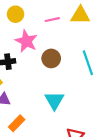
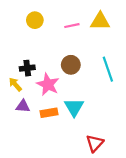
pink star: (26, 41) -> (48, 84), moved
orange rectangle: (17, 123) -> (49, 113), moved, turned 35

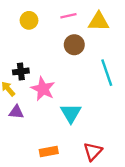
pink line: (72, 26) -> (68, 16), moved
brown circle: (71, 65) -> (74, 45), moved
orange rectangle: (49, 113) -> (49, 151), moved

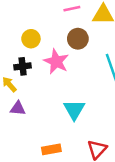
yellow circle: (29, 20) -> (31, 39), moved
pink star: (43, 89) -> (56, 62), moved

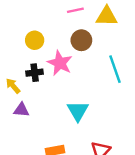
black cross: (23, 66) -> (35, 73), moved

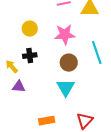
brown circle: (81, 40) -> (69, 63), moved
pink star: (60, 63) -> (65, 35), moved, turned -30

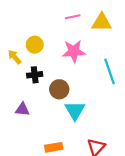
brown circle: (69, 63) -> (59, 89), moved
yellow arrow: (12, 67) -> (15, 57), moved

